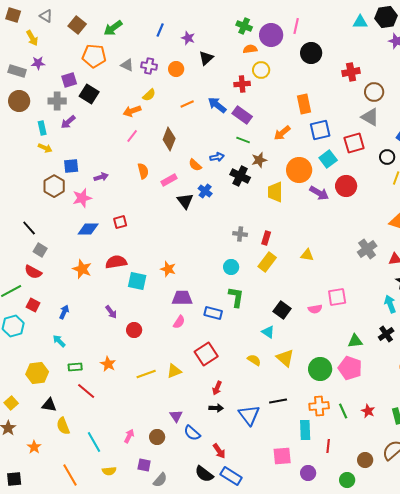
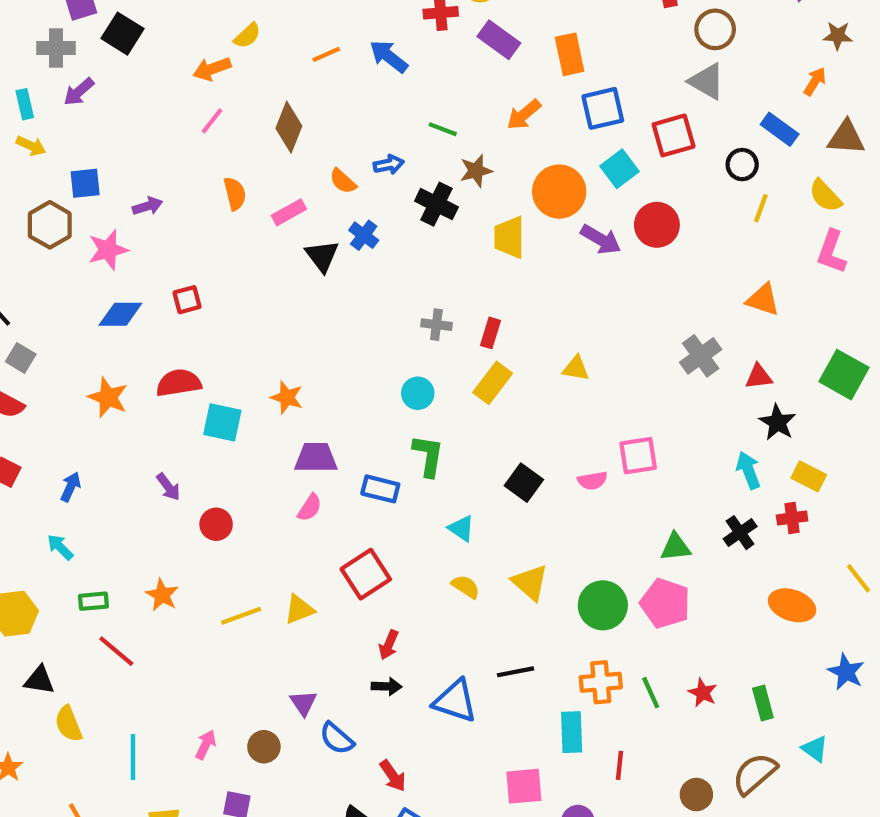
purple rectangle: (242, 115) -> (499, 40), moved
cyan triangle: (268, 332) -> (461, 528), moved
blue triangle: (249, 415) -> (455, 701), turned -35
cyan line: (94, 442) -> (133, 757), turned 30

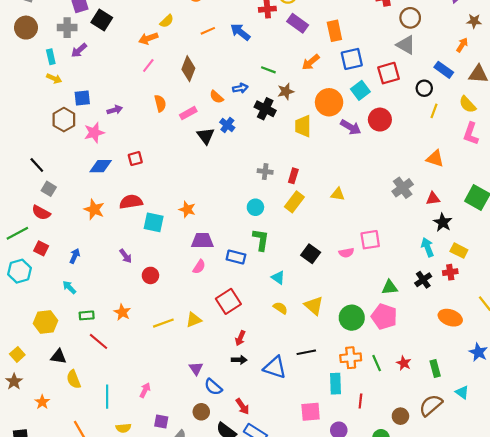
brown circle: (264, 747) -> (201, 412), moved

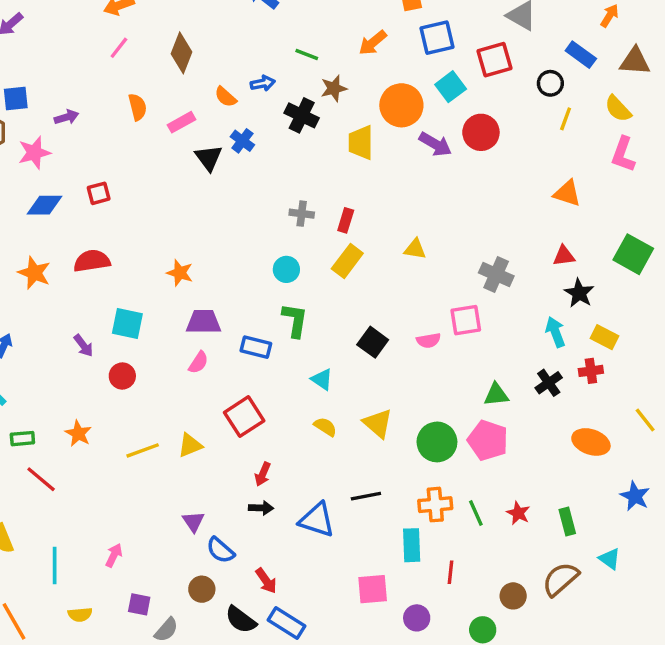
gray cross: (403, 188) -> (496, 274), moved, turned -30
cyan square: (154, 222) -> (127, 324), moved

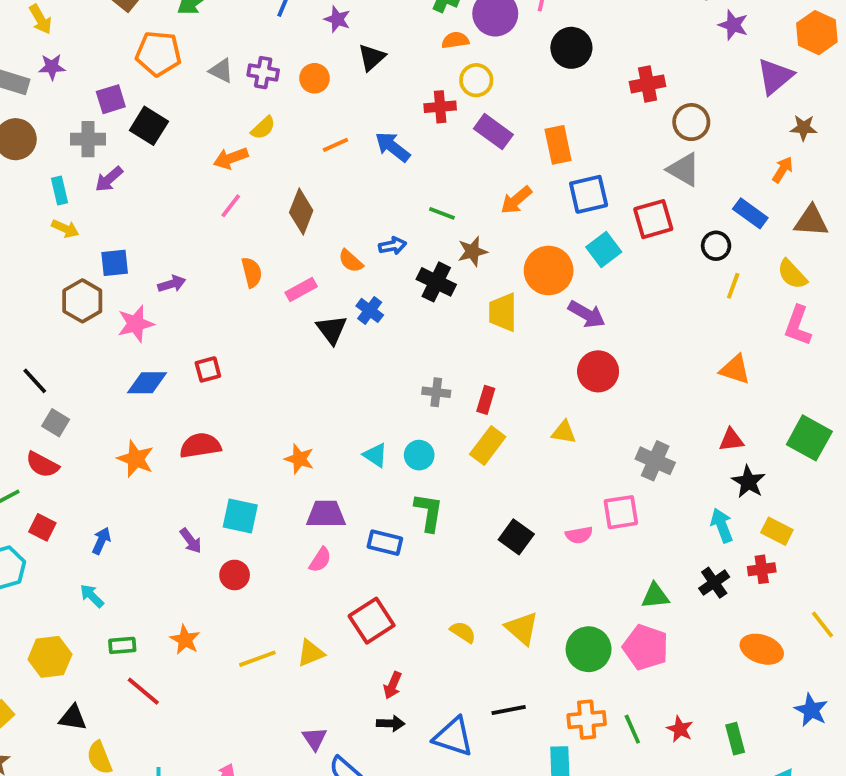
red circle: (481, 132) -> (598, 371), moved
cyan triangle: (322, 379) -> (375, 455), moved

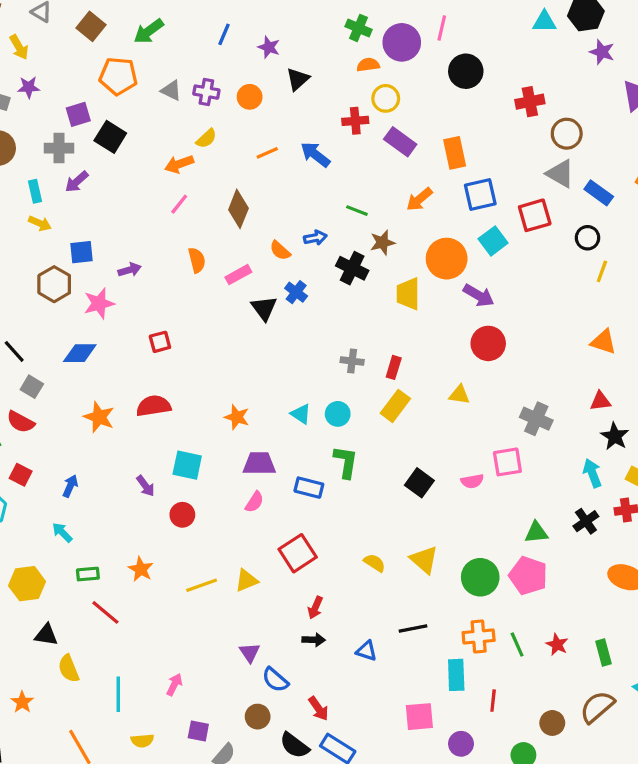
blue rectangle: (750, 213) -> (599, 193), moved
blue diamond: (147, 383) -> (80, 353), moved
blue triangle: (453, 737) -> (367, 651), size x0.6

